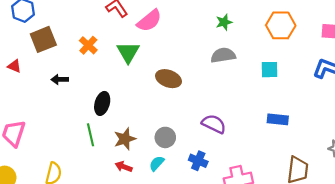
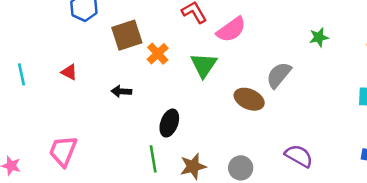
brown square: (43, 39) -> (127, 35), moved
gray semicircle: (223, 55) -> (279, 75), moved, turned -45

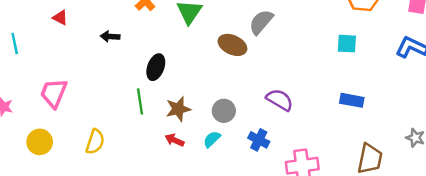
cyan line: (21, 74) -> (15, 43), moved

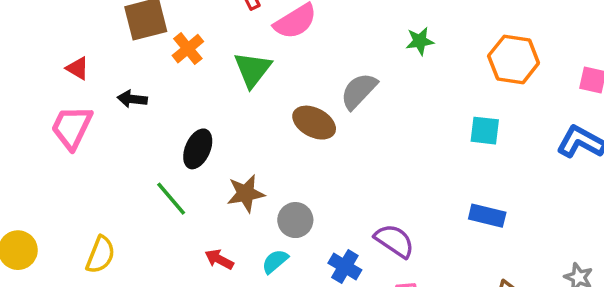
red triangle: (60, 18) -> (78, 68), moved
pink trapezoid: (54, 93) -> (72, 127), moved
purple semicircle: (280, 100) -> (394, 241), moved
green line: (140, 101) -> (171, 199), turned -35
brown star: (178, 109) -> (246, 193), moved

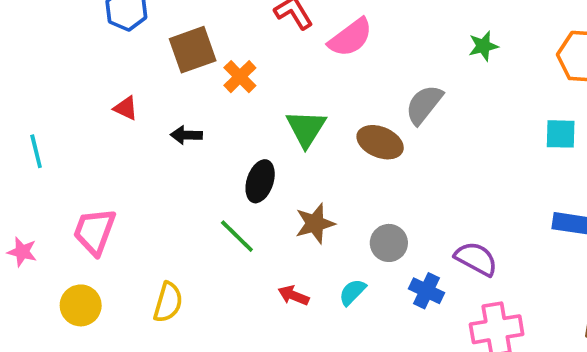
green triangle: (253, 70) -> (306, 128), moved
pink trapezoid: (72, 127) -> (94, 231), moved
gray circle: (295, 220) -> (389, 243), moved

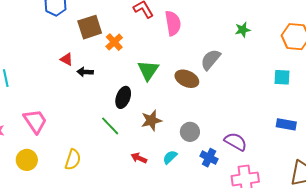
pink semicircle: (350, 38) -> (173, 23), turned -65
red triangle: (126, 108) -> (67, 59), moved
pink trapezoid: (94, 231) -> (35, 121), turned 124

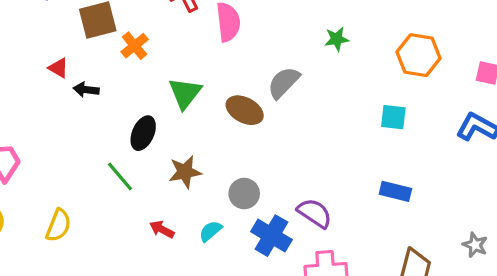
blue cross: (209, 158) -> (271, 236), size x1.4

